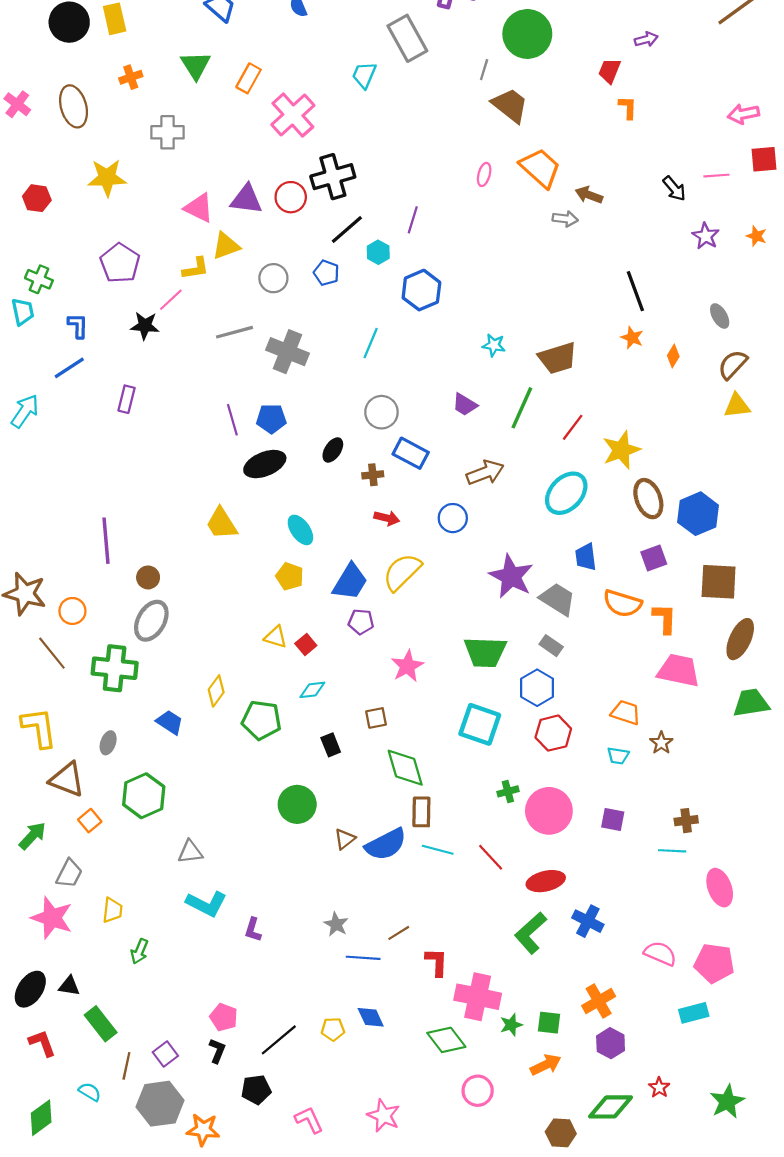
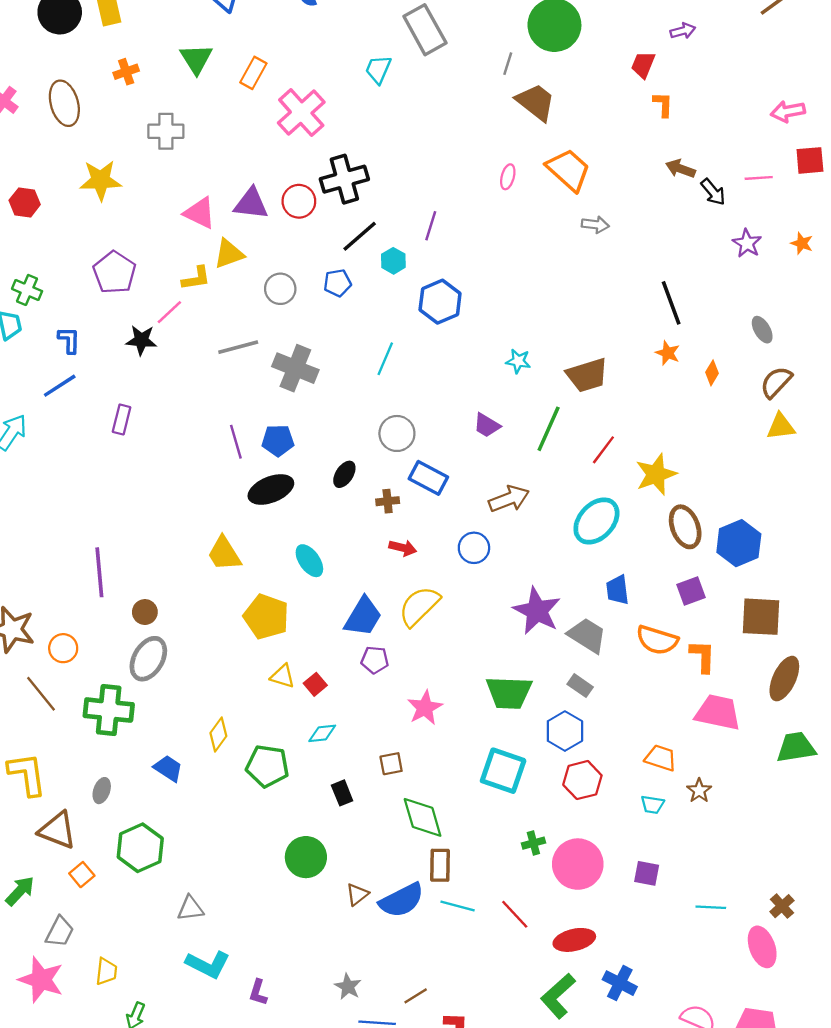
brown arrow: (589, 195) -> (680, 169), moved
blue pentagon: (326, 273) -> (337, 283), turned -30
yellow pentagon: (290, 576) -> (266, 617), moved, size x1.5
brown cross: (686, 821) -> (782, 906), moved, turned -35

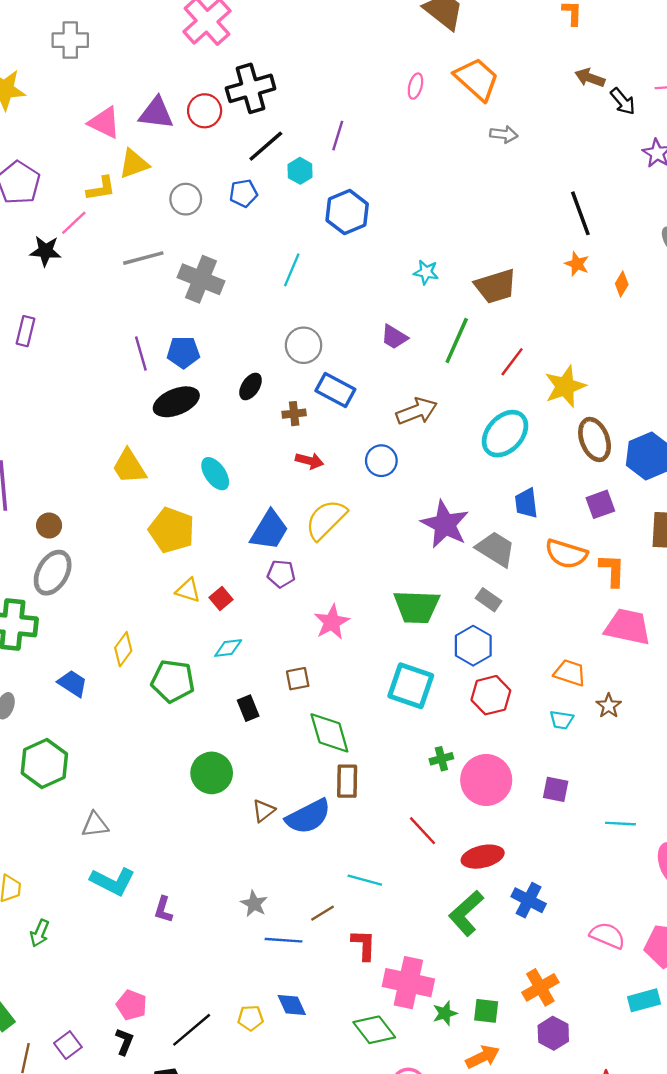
cyan line: (458, 906) -> (365, 880), moved

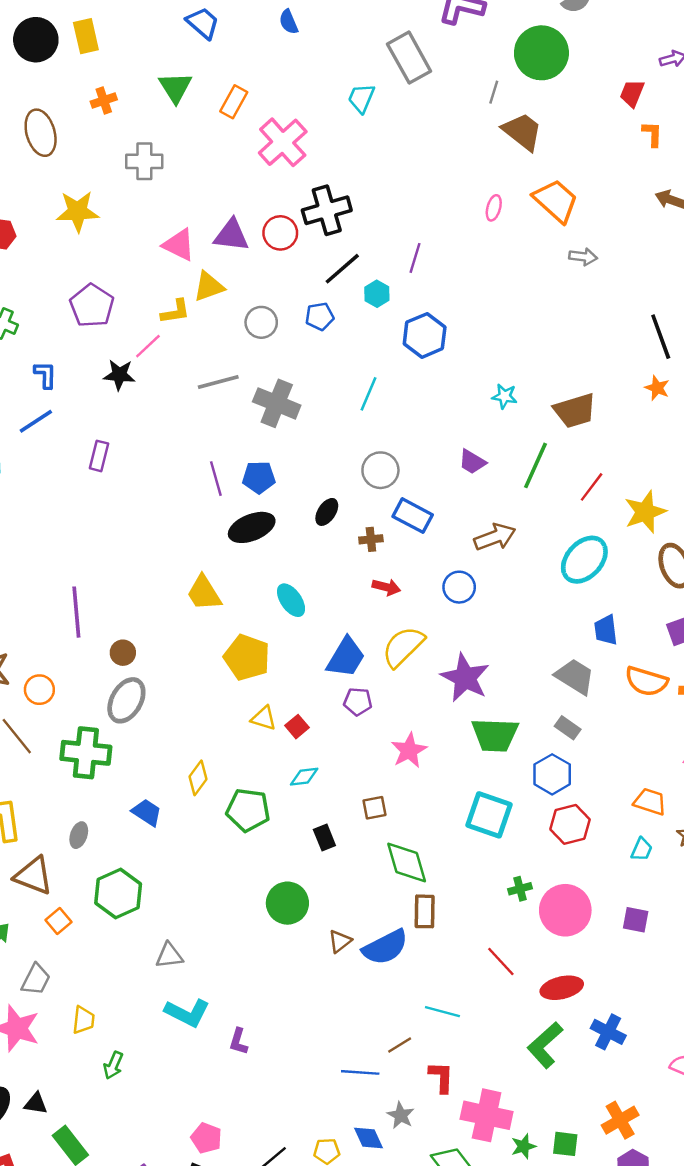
purple star: (445, 524) -> (465, 678), moved
cyan trapezoid: (562, 720) -> (642, 849), turned -75
gray star: (254, 904) -> (401, 1115), moved

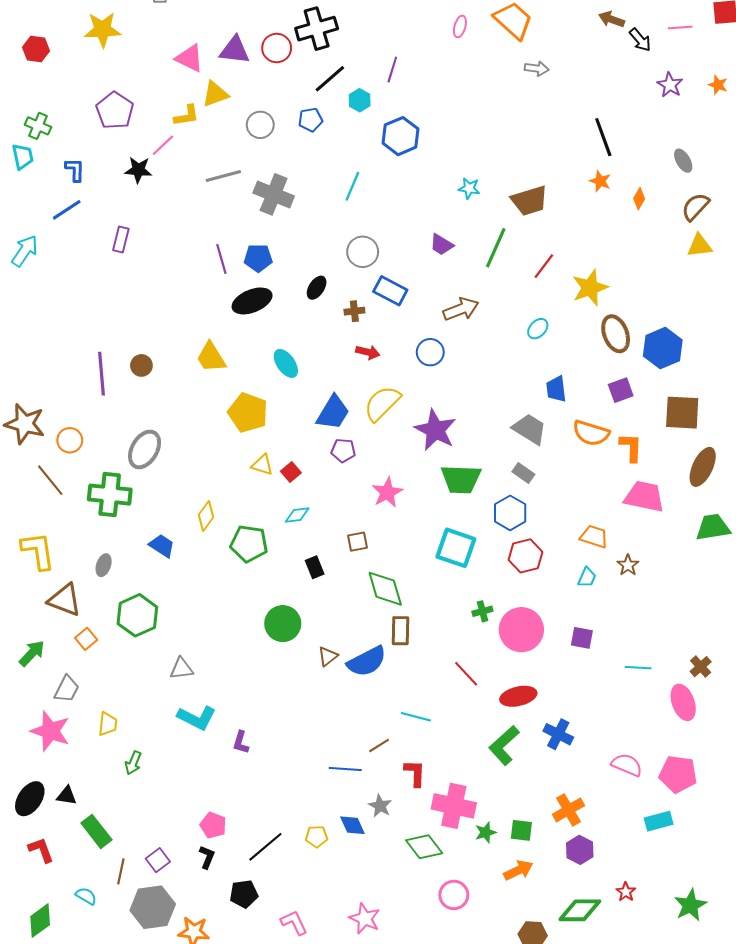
cyan ellipse: (584, 560) -> (538, 329), size x0.5
brown circle: (123, 653) -> (141, 365), moved

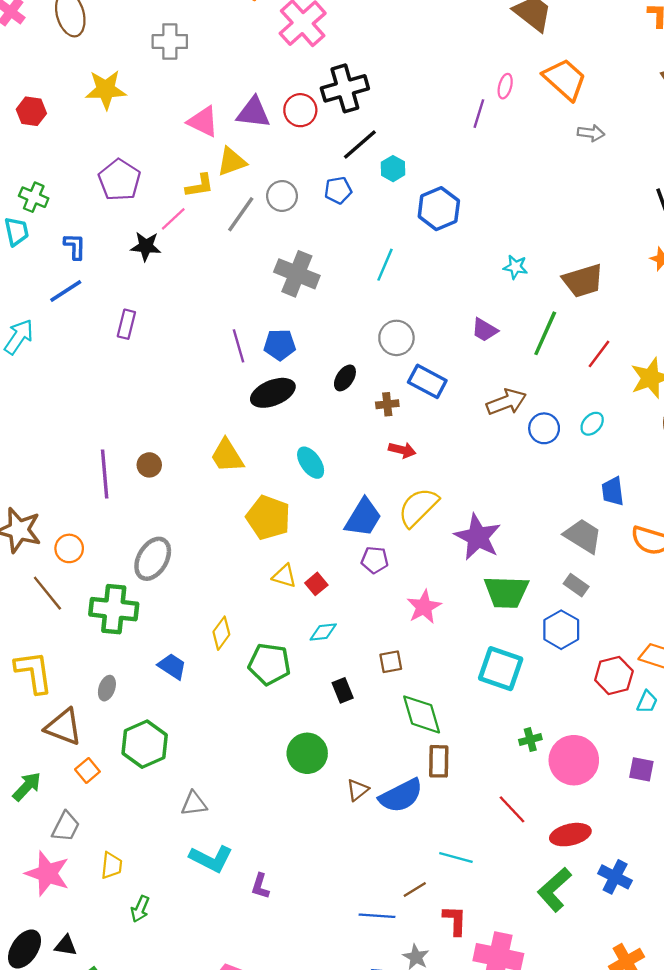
purple line: (392, 70) -> (479, 114), moved
gray line: (223, 176) -> (241, 214), moved, turned -40
blue circle: (430, 352) -> (544, 428), moved
red hexagon: (525, 556) -> (614, 675), moved

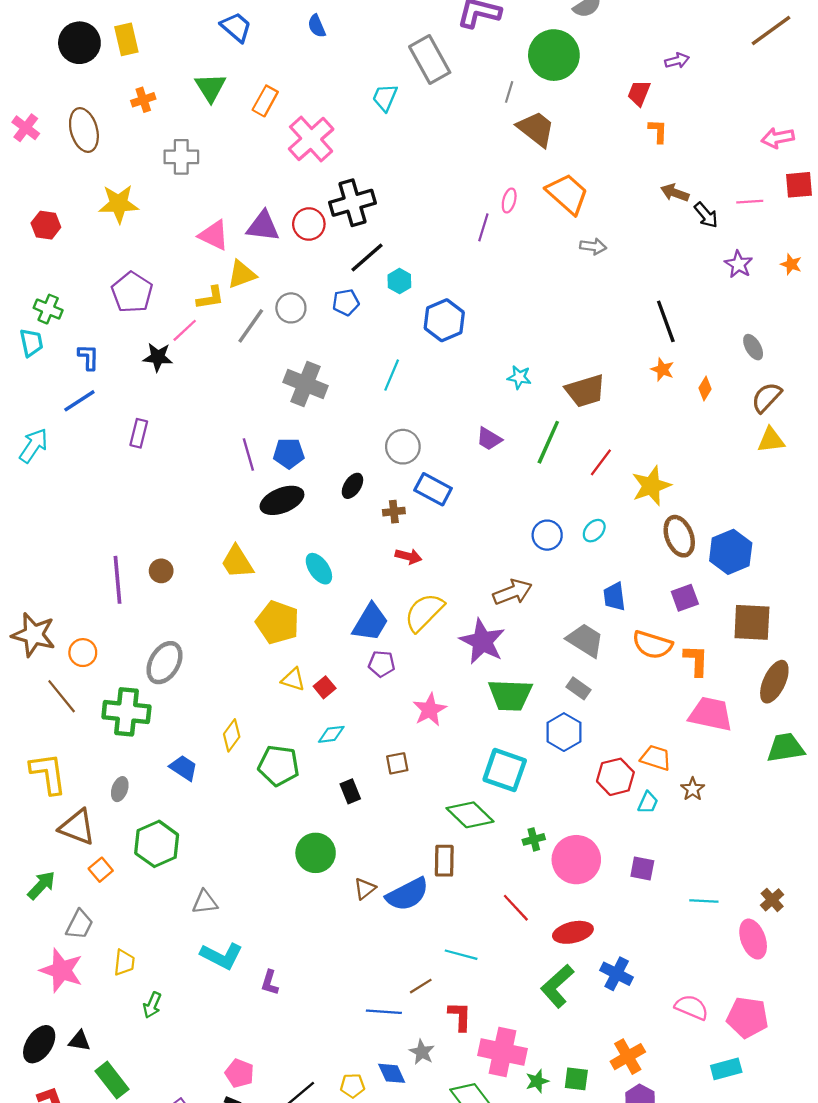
brown arrow: (506, 402) -> (513, 592), moved
green diamond: (422, 714) -> (470, 815), moved, turned -30

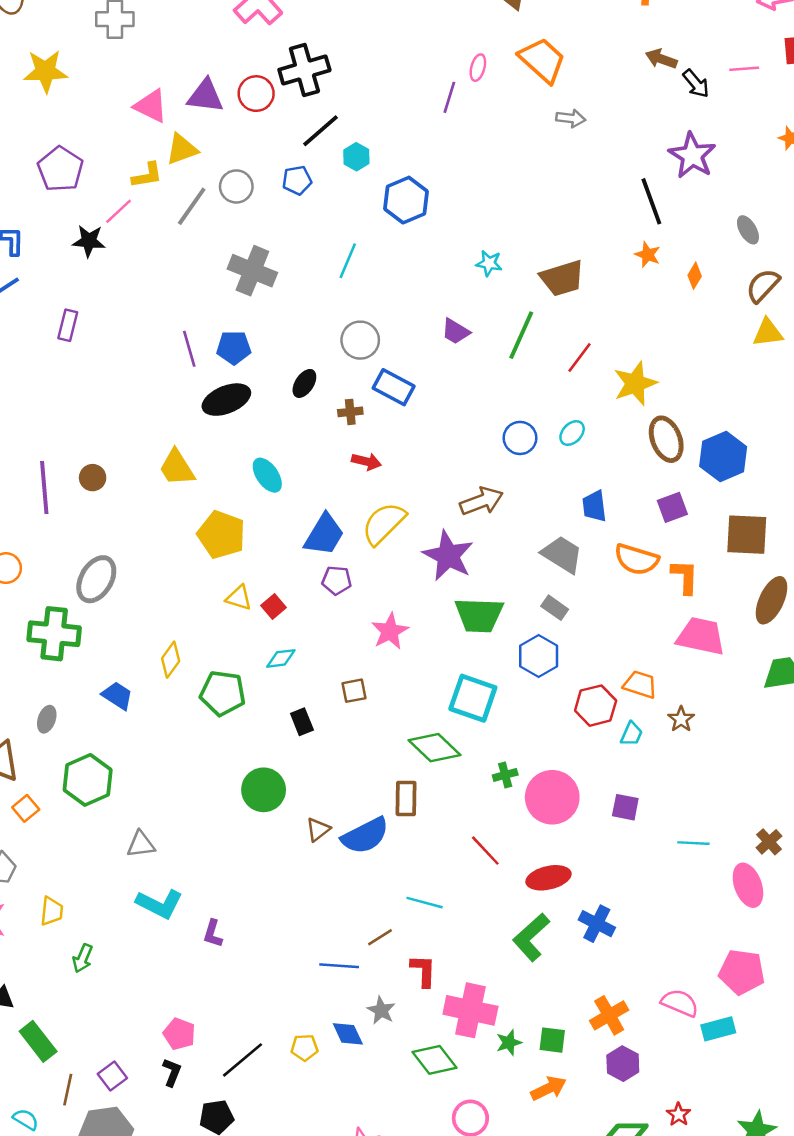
purple star: (739, 264) -> (692, 155), moved, size x1.5
pink semicircle: (692, 1007) -> (680, 1003), moved

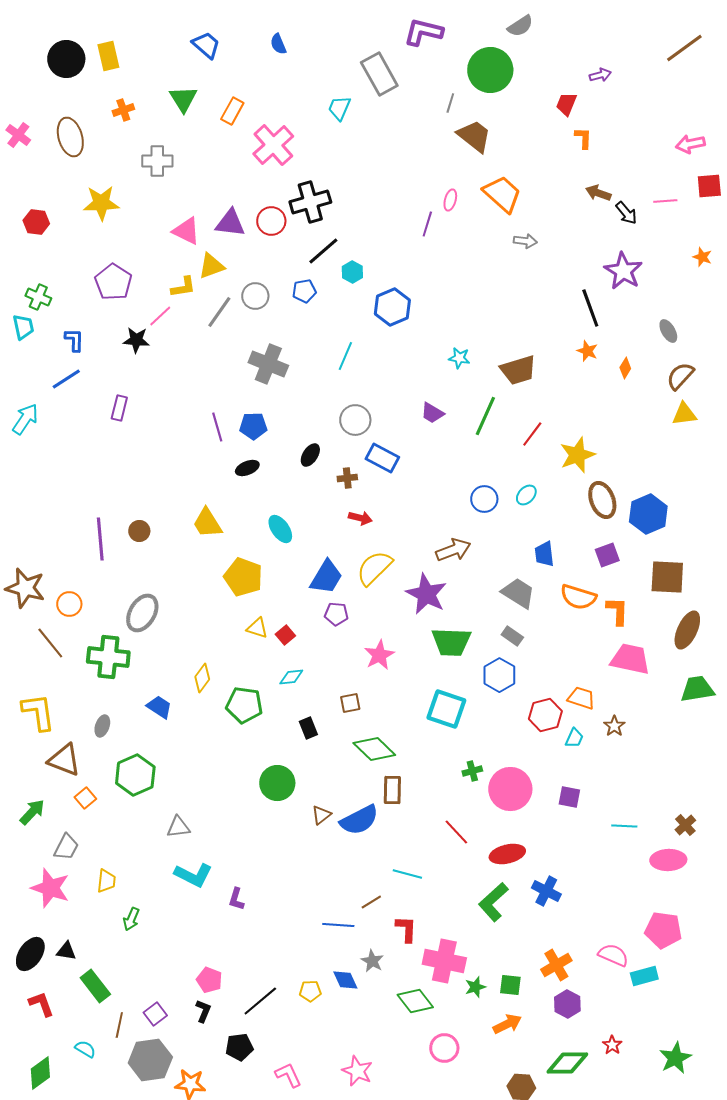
black ellipse: (226, 400) -> (247, 468), size x0.6
green diamond: (435, 748) -> (374, 749), moved
pink ellipse: (748, 885) -> (668, 860), turned -72

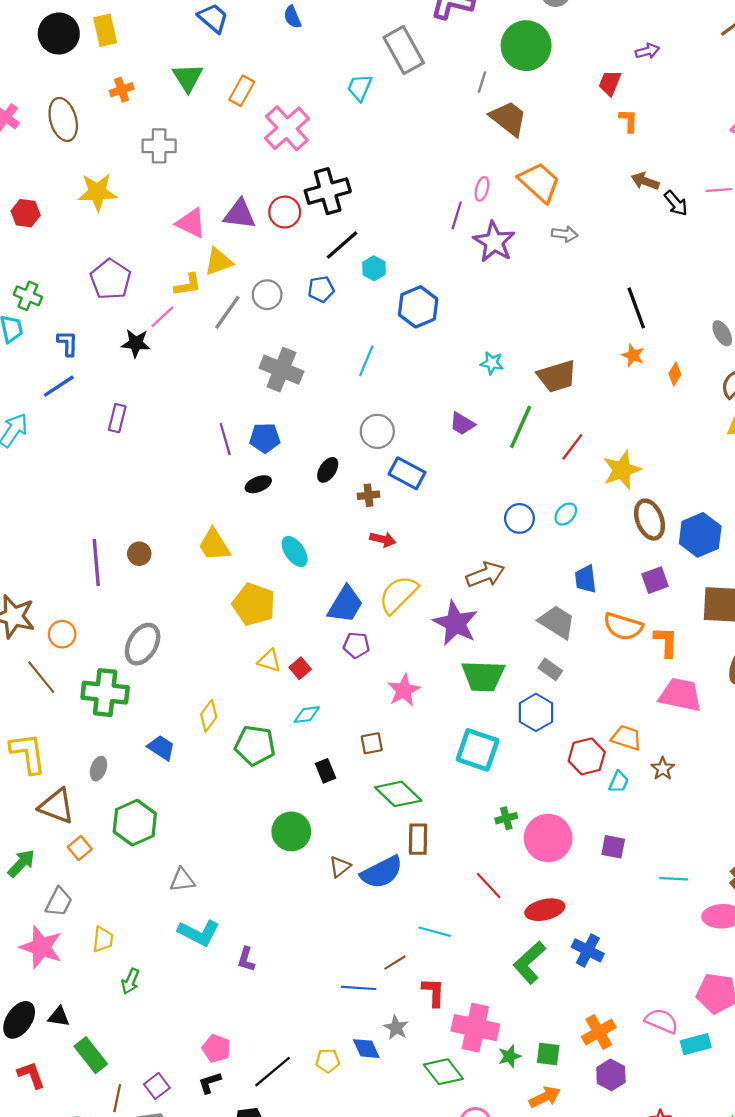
purple star: (623, 271) -> (494, 242), moved
black L-shape: (203, 1011) -> (210, 1083), turned -130

